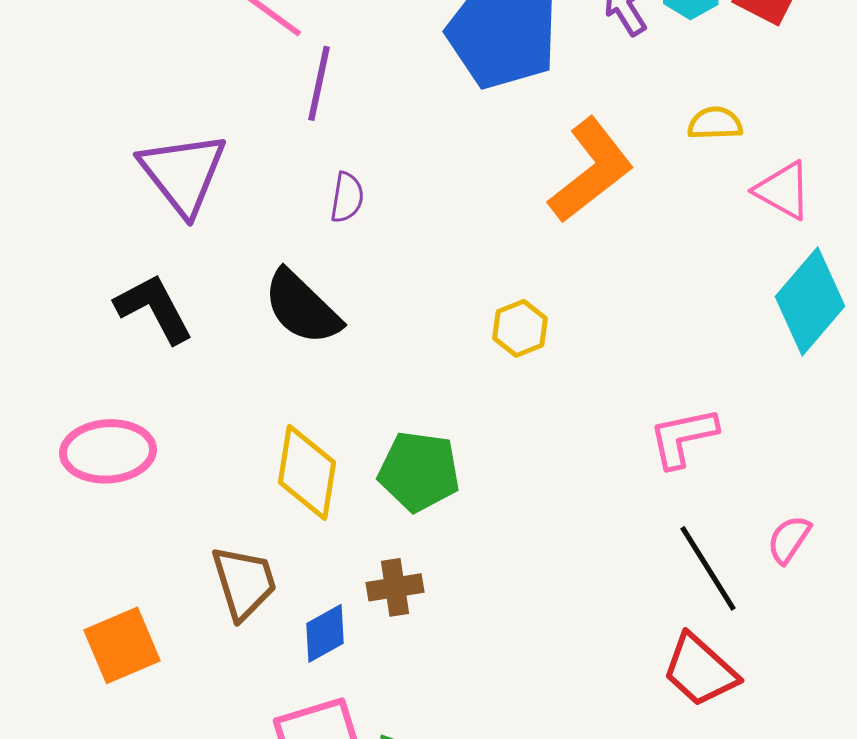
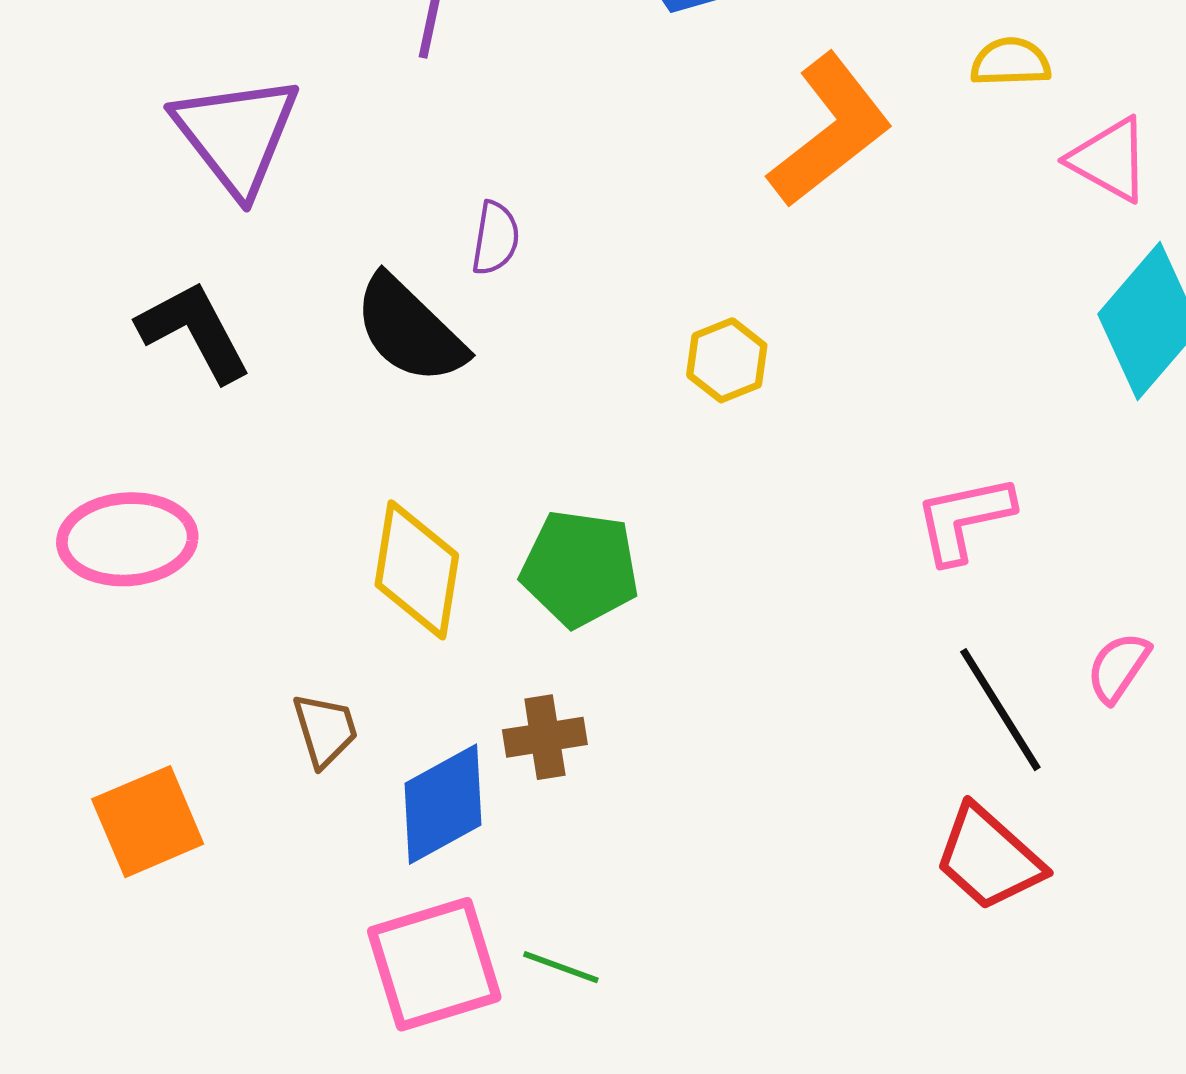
purple semicircle: (347, 197) -> (495, 238), moved
brown trapezoid: (244, 582) -> (325, 730), size x0.7
blue diamond: (325, 633) -> (443, 804), size x1.4

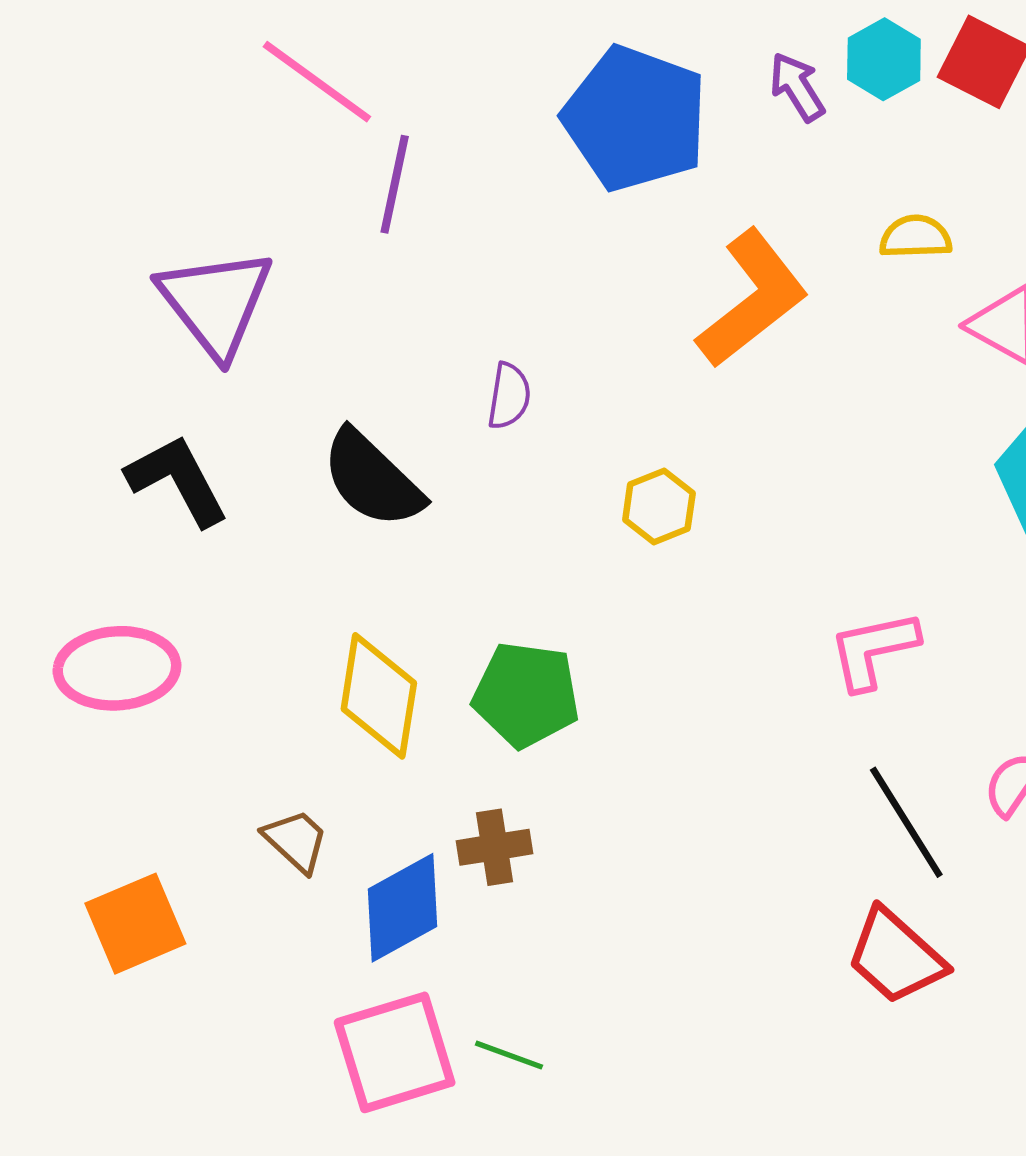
purple semicircle: (495, 238) -> (509, 396), moved
brown trapezoid: (325, 730) -> (296, 841), turned -30

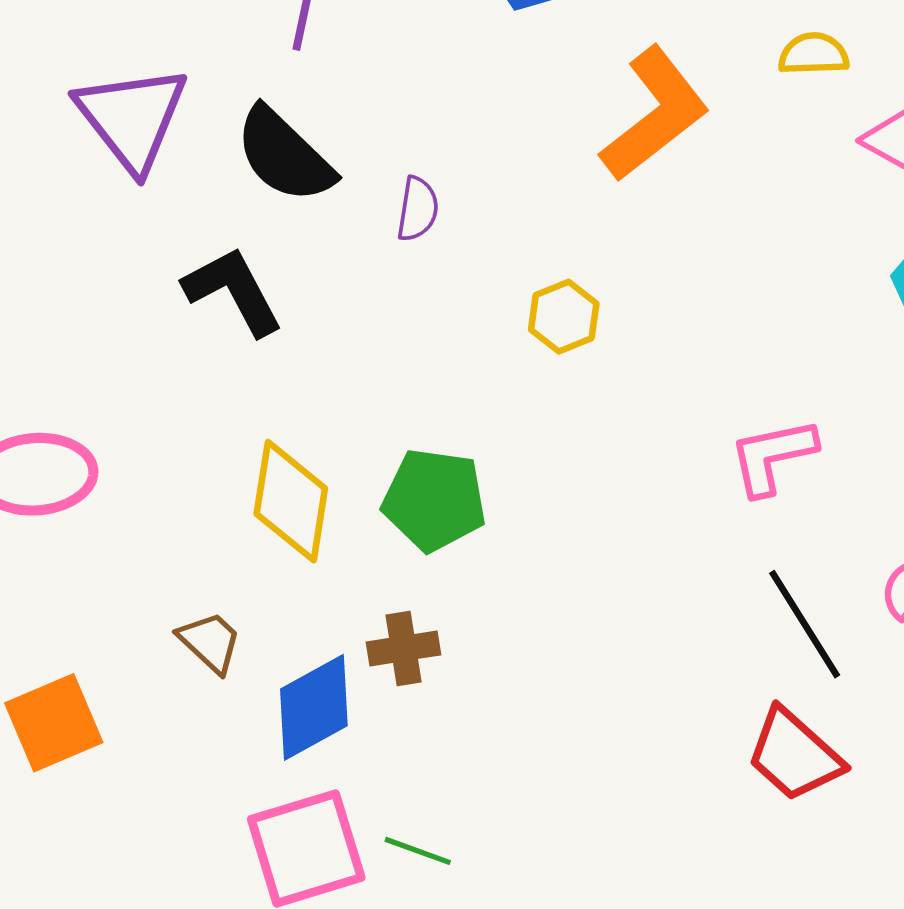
black semicircle: (372, 479) -> (284, 155), moved
black L-shape: (177, 480) -> (233, 291), moved

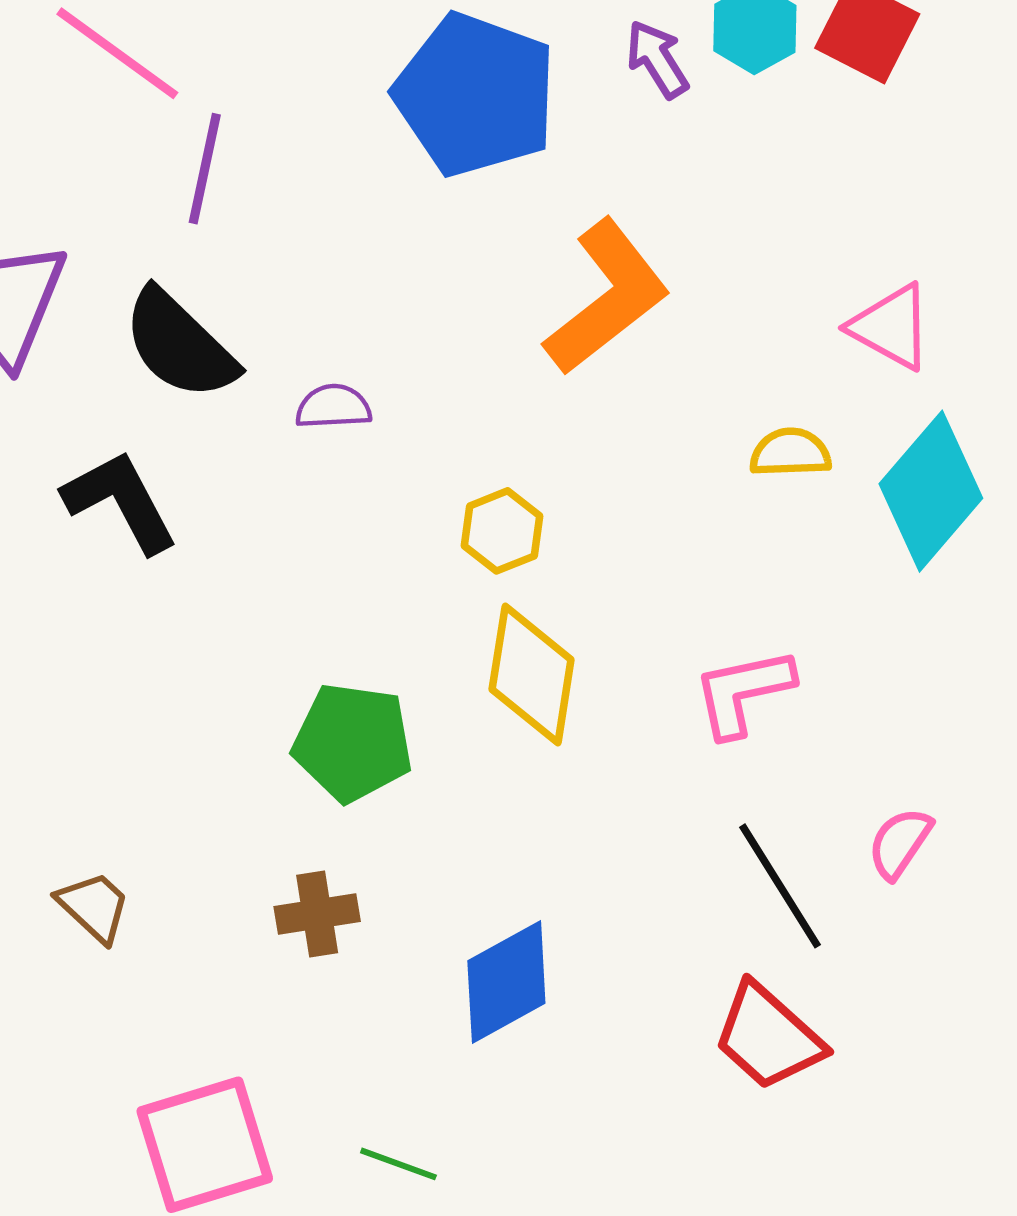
yellow semicircle: (814, 54) -> (790, 453), moved
purple semicircle: (418, 209) -> (333, 407), turned -102
yellow diamond: (291, 501) -> (532, 674), moved
blue diamond: (314, 707) -> (506, 982), moved
green line: (418, 851) -> (398, 1164), moved

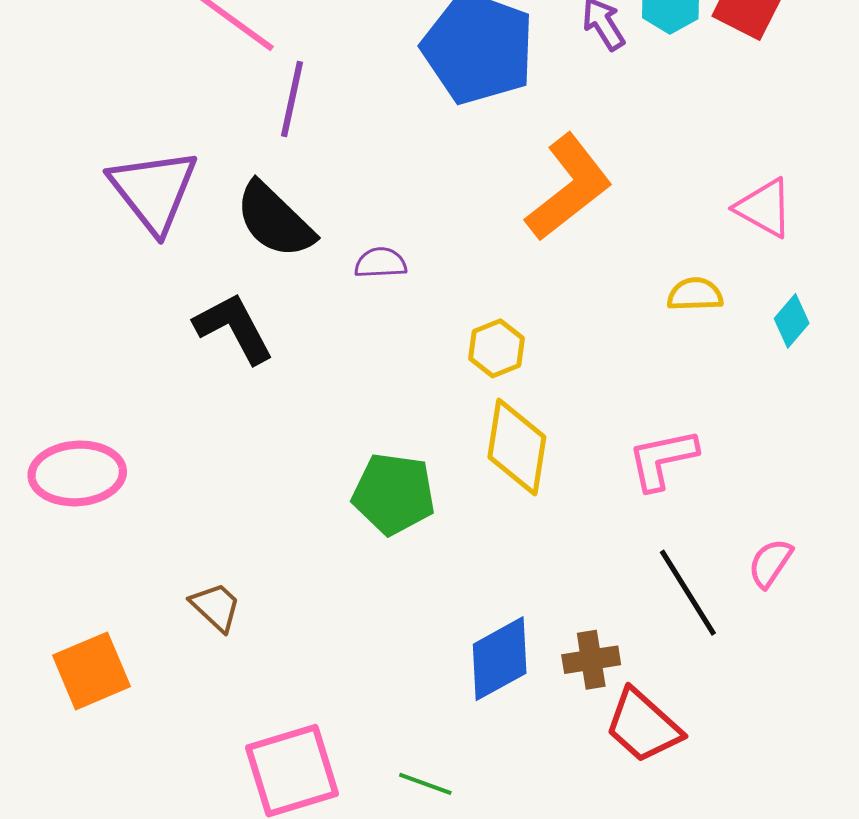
cyan diamond: (931, 491) -> (792, 321), size x0.5
brown cross: (317, 914) -> (591, 660), moved
red trapezoid: (768, 1037) -> (643, 726), moved

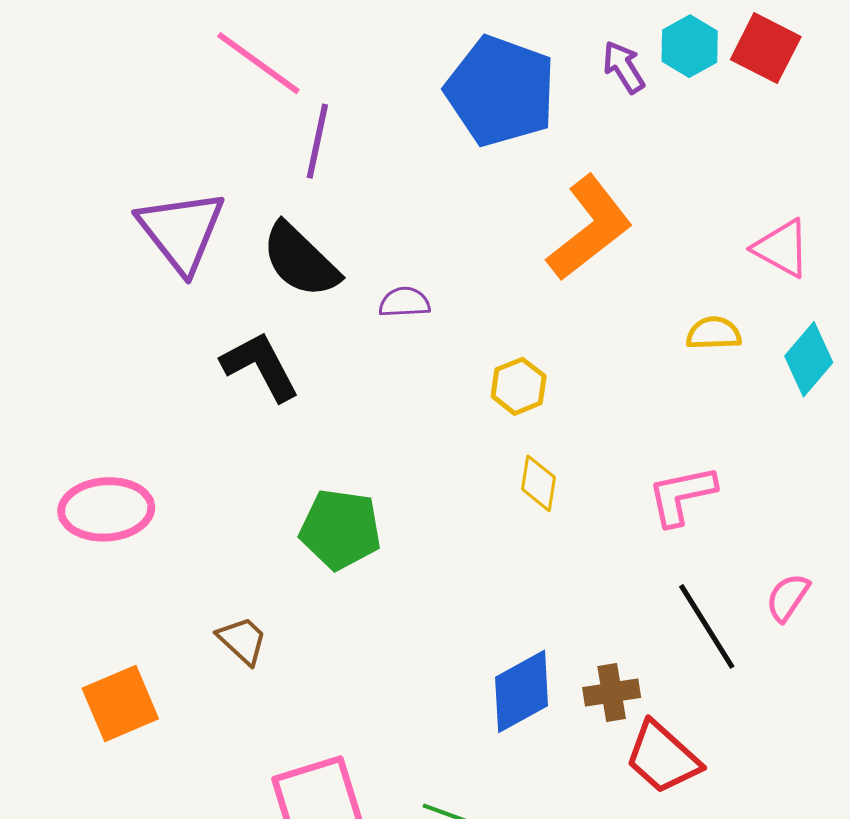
cyan diamond: (792, 321) -> (809, 359), size x1.4
yellow diamond: (517, 447) -> (539, 483), size x0.6
green pentagon: (394, 494) -> (340, 529), moved

